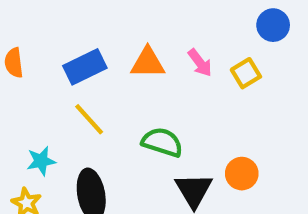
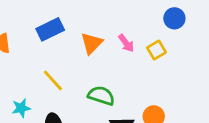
orange triangle: (148, 63) -> (92, 43), turned -45
blue rectangle: (85, 67) -> (50, 29), moved

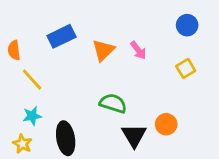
yellow square: (156, 50) -> (186, 68), moved
yellow line: (53, 80) -> (32, 80), moved

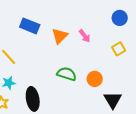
blue rectangle: (61, 36) -> (30, 26), turned 48
orange circle: (166, 124) -> (95, 79), moved
black triangle: (134, 135) -> (113, 100), moved

